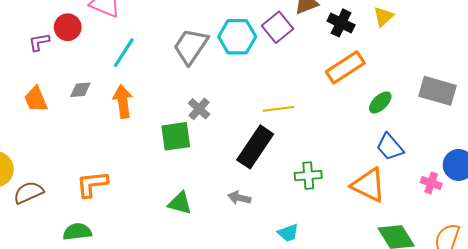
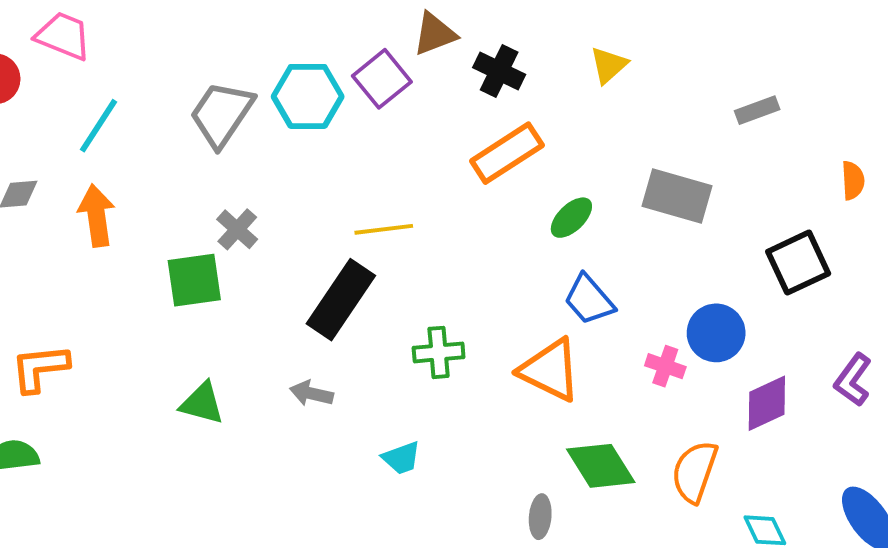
yellow triangle: (383, 17) -> (609, 65), moved

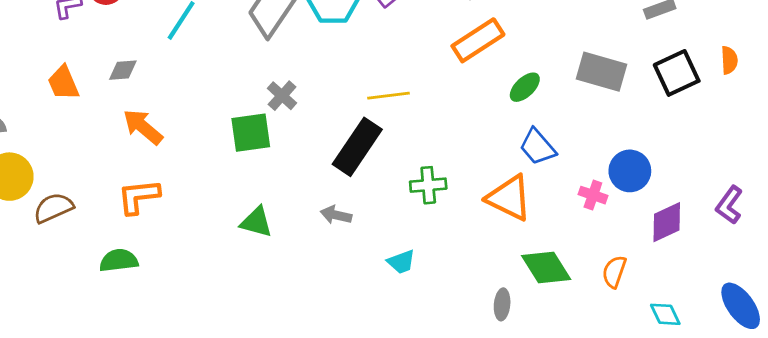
orange arrow: (97, 216) -> (143, 127), moved, turned -42
black square: (798, 263) -> (677, 73), moved
orange semicircle: (695, 472) -> (614, 272), size x0.7

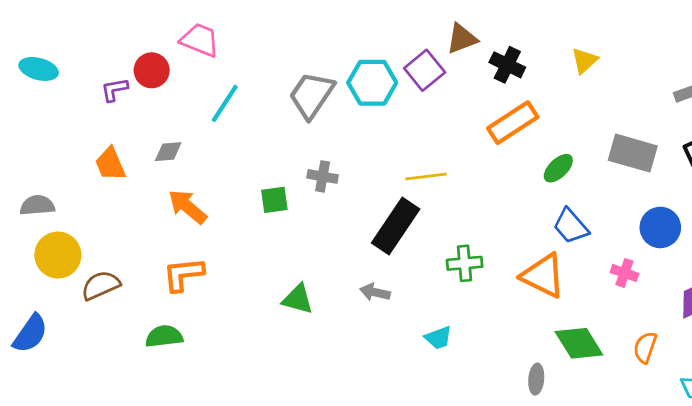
gray cross: (282, 96) -> (323, 176), turned -32
green square: (251, 133) -> (274, 200), moved, size x0.7
blue circle: (630, 171) -> (660, 227), moved

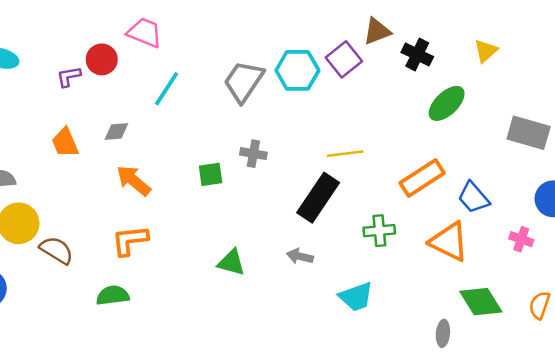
orange rectangle: (513, 123) -> (422, 178), moved
green ellipse: (558, 168) -> (447, 103), moved, size x1.4
brown semicircle: (101, 285) -> (56, 250), turned 56
cyan trapezoid: (438, 338) -> (356, 297), size x1.4

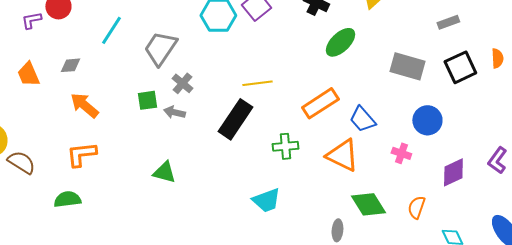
gray trapezoid: (244, 81) -> (160, 48), moved
gray cross: (253, 154) -> (182, 83), turned 30
gray arrow: (300, 256) -> (174, 112), moved

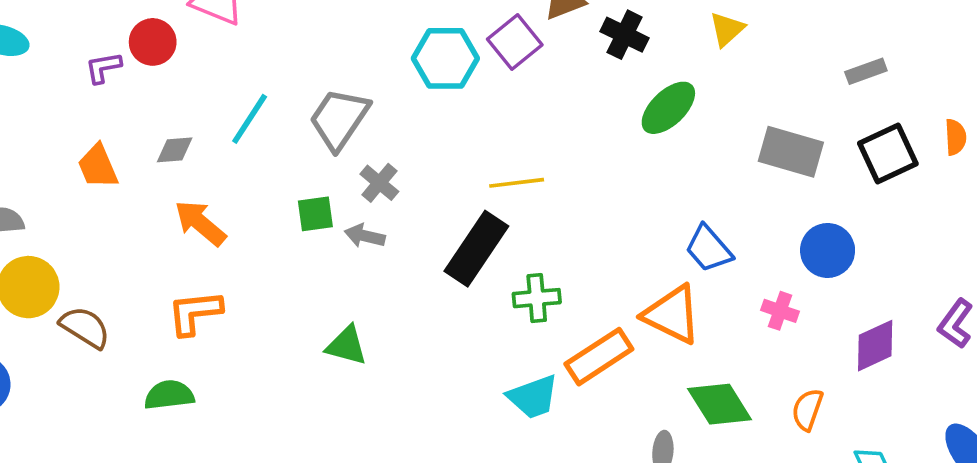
cyan line: (111, 30) -> (250, 119), moved
orange rectangle: (320, 103) -> (599, 357), moved
green cross: (285, 146) -> (537, 298), moved

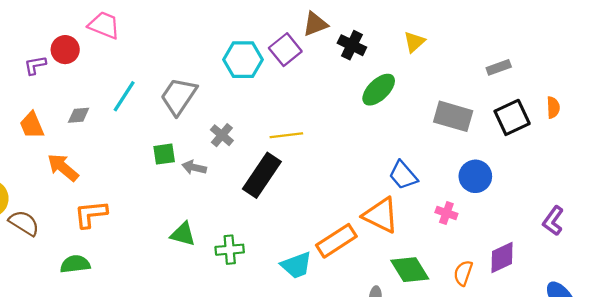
gray cross: (379, 183) -> (222, 135), moved
orange arrow: (200, 223) -> (63, 167), moved
green cross: (537, 298) -> (230, 250), moved
purple diamond: (875, 346) -> (502, 257), moved

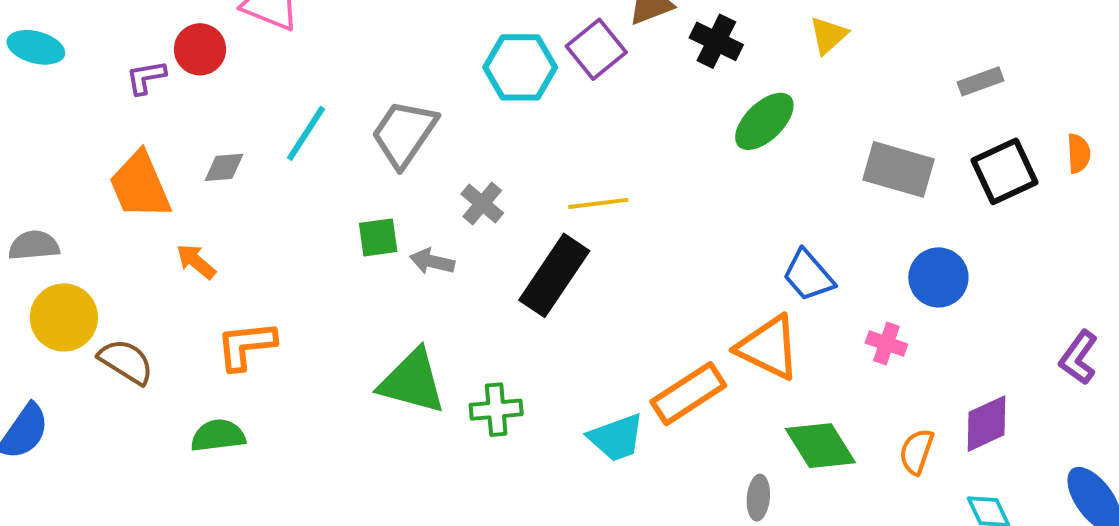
orange trapezoid: (32, 125) -> (140, 185), size x1.4
orange arrow: (63, 167) -> (196, 261), size x0.7
green triangle: (183, 234) -> (412, 382), size x1.5

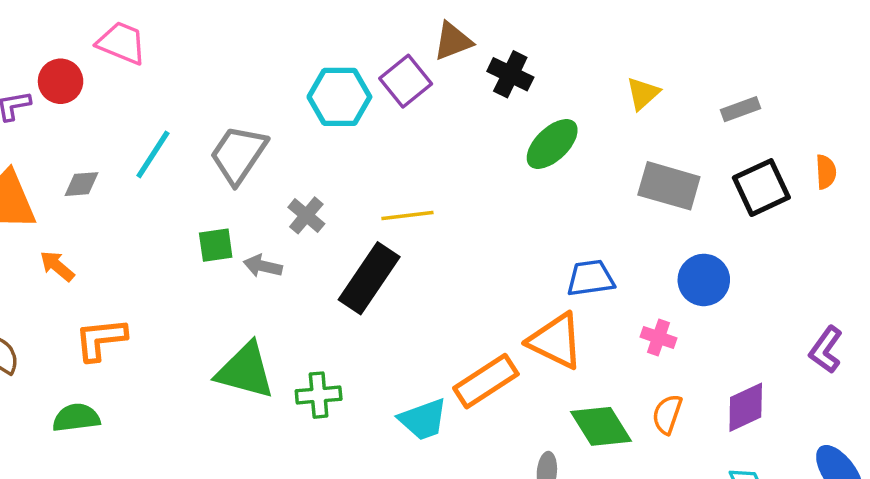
yellow triangle: (828, 35) -> (643, 93), moved
blue trapezoid: (808, 275) -> (591, 278), turned 123
orange semicircle: (916, 452) -> (667, 414), moved

